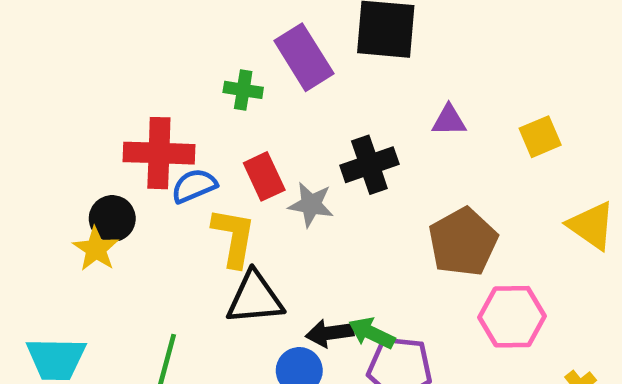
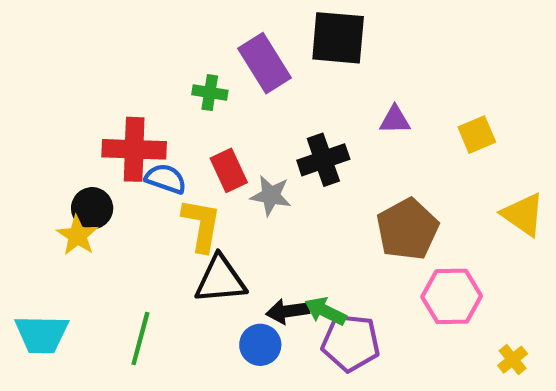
blue semicircle: (194, 186) -> (166, 179), turned 42

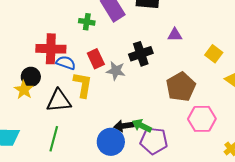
yellow square: (477, 135) -> (214, 54), moved, turned -30
black triangle: (220, 280) -> (59, 101), moved
blue circle: (260, 345) -> (111, 142), size x1.4

